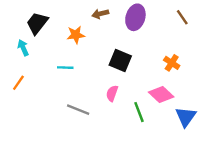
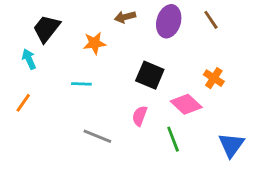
brown line: (182, 17) -> (211, 20), moved
pink diamond: (161, 94) -> (186, 104), moved

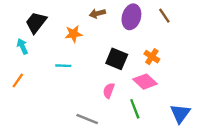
orange cross: (214, 78) -> (152, 57), moved
gray line: (97, 136) -> (87, 119), moved

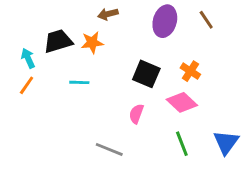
brown arrow: (97, 13) -> (108, 14), moved
black trapezoid: (36, 23) -> (58, 41), moved, turned 35
orange line: (18, 80) -> (27, 85), moved
green line: (135, 109) -> (182, 144), moved

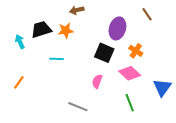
purple ellipse: (165, 21) -> (117, 28), moved
orange line: (27, 85) -> (19, 82), moved
blue triangle: (226, 142) -> (162, 87), moved

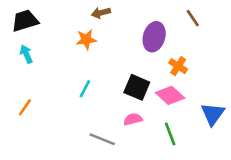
black trapezoid: (41, 29) -> (25, 21), moved
black square: (104, 53) -> (137, 87), moved
cyan line: (56, 59) -> (85, 89), moved, turned -64
pink semicircle: (97, 81) -> (133, 119), moved, turned 56

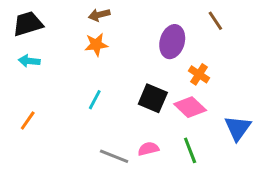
brown arrow: (101, 13) -> (99, 15), moved
cyan arrow: (26, 54) -> (29, 61), turned -60
pink semicircle: (133, 119) -> (148, 149), moved

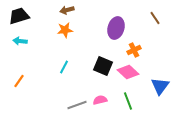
brown line: (215, 21) -> (155, 18), moved
orange cross: (199, 74) -> (134, 50), turned 32
gray line: (114, 156) -> (77, 105), turned -42

